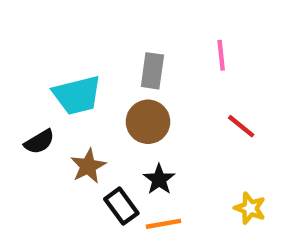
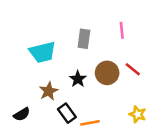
brown circle: (148, 122) -> (107, 73), moved
black semicircle: (39, 142) -> (22, 114), moved
black star: (159, 179) -> (78, 79), moved

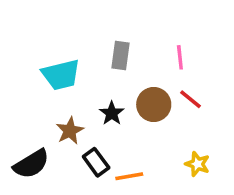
pink line: (122, 30) -> (180, 57), moved
black semicircle: (22, 114) -> (31, 164), size x1.5

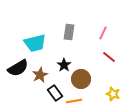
pink line: (180, 57) -> (103, 33), turned 32
brown circle: (154, 104) -> (81, 79), moved
black semicircle: (31, 164) -> (18, 68), moved

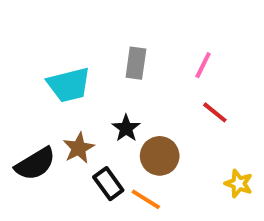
black semicircle: (18, 68) -> (35, 164), moved
yellow star: (113, 94) -> (239, 184), moved
orange line: (74, 101) -> (146, 199), turned 42

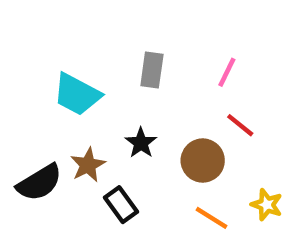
cyan trapezoid: (69, 85) -> (77, 94), turned 42
brown circle: (160, 156) -> (203, 161), moved
orange line: (146, 199) -> (212, 218), moved

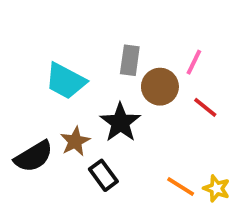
black star: (141, 143) -> (120, 122), size x1.5
brown circle: (203, 161) -> (160, 87), moved
yellow star: (267, 205) -> (217, 188), moved

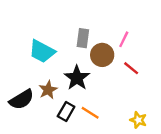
black rectangle: (103, 175) -> (66, 112), turned 66
orange line: (181, 187) -> (90, 113), moved

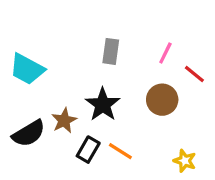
cyan trapezoid: (42, 51) -> (27, 69), moved
brown circle: (102, 55) -> (162, 100), moved
red line: (131, 68) -> (194, 74), moved

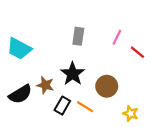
brown circle: (162, 100) -> (107, 86), moved
brown star: (64, 121) -> (45, 85), turned -30

